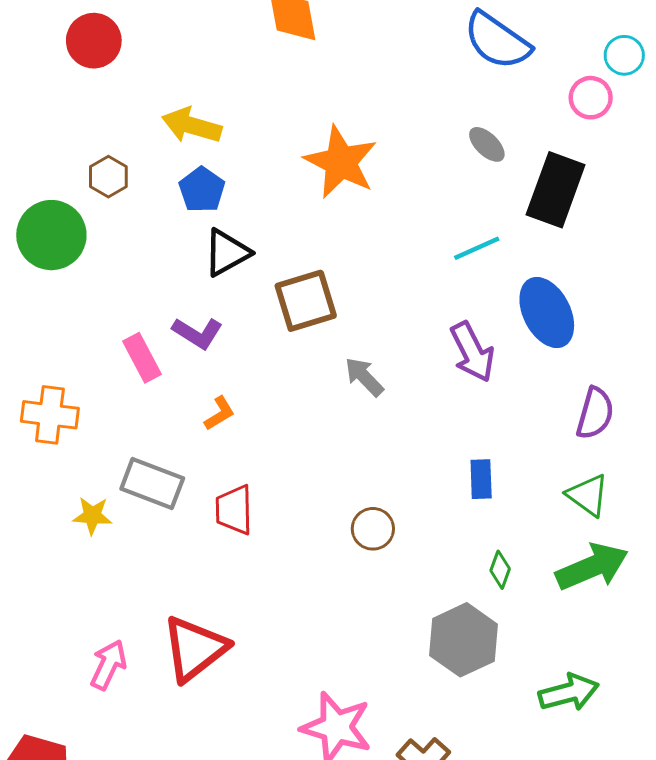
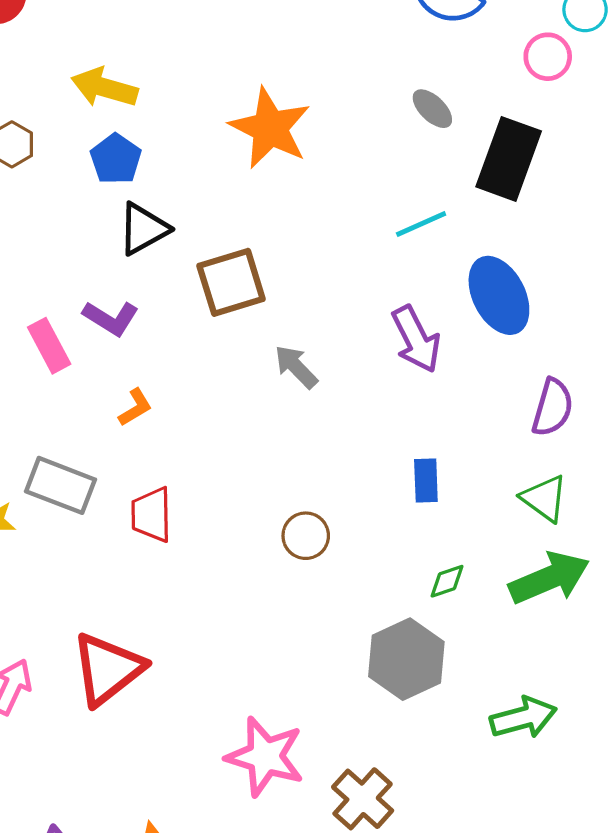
green diamond: (500, 570) -> (447, 581), turned 51

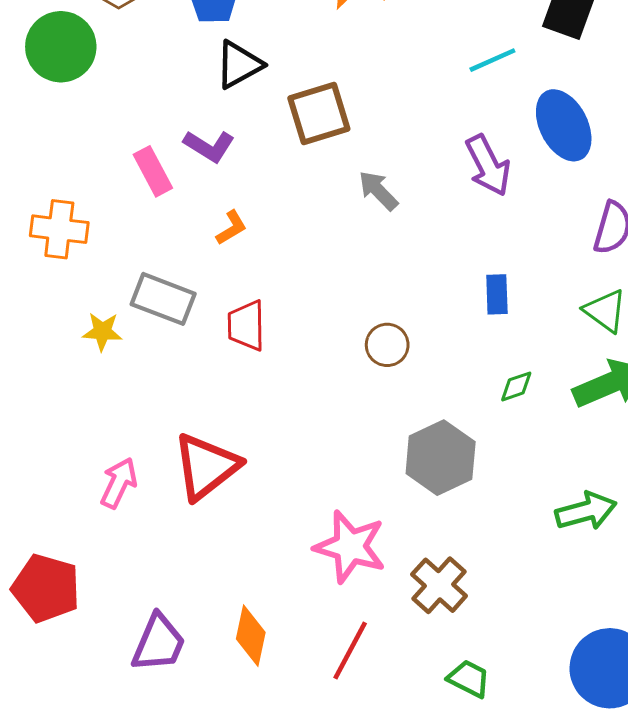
gray hexagon: (406, 659) -> (441, 458), moved

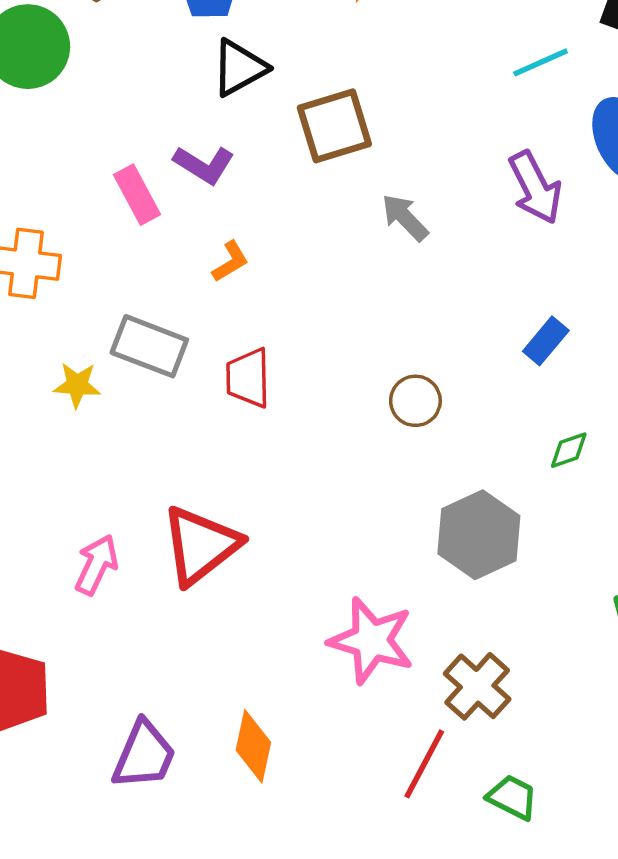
blue rectangle: (497, 294) -> (546, 341), turned 42
red line: (350, 650) -> (424, 764), moved

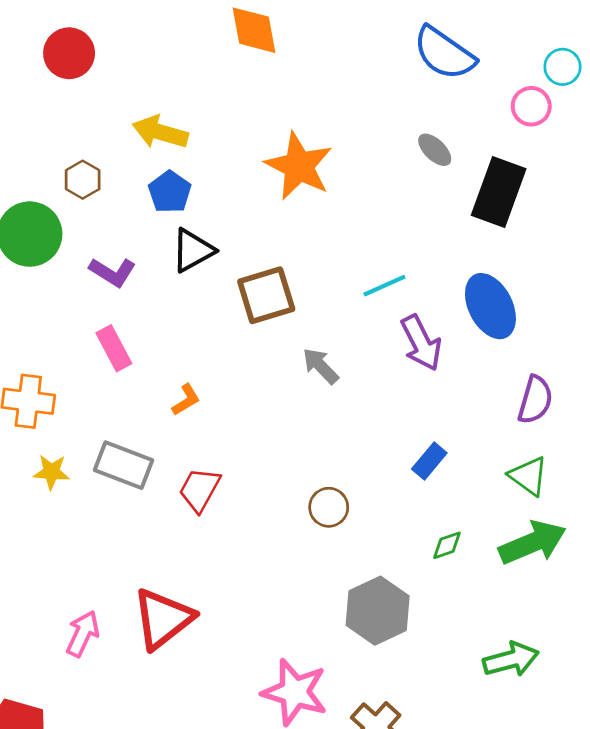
cyan line: (541, 62) -> (384, 286), moved
purple L-shape: (204, 165) -> (113, 272), moved
red trapezoid: (248, 378) -> (200, 490), turned 30
yellow star: (77, 385) -> (51, 472), moved

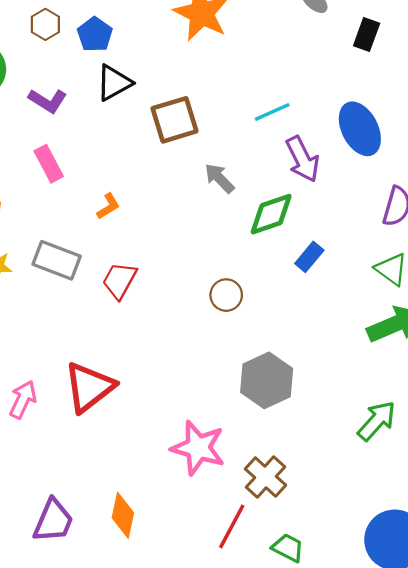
brown hexagon: (83, 180) -> (45, 24), moved
black rectangle: (499, 192) -> (367, 34), size x0.6
green diamond: (447, 545) -> (271, 214), moved, size x1.8
green arrow: (511, 660) -> (377, 421), turned -33

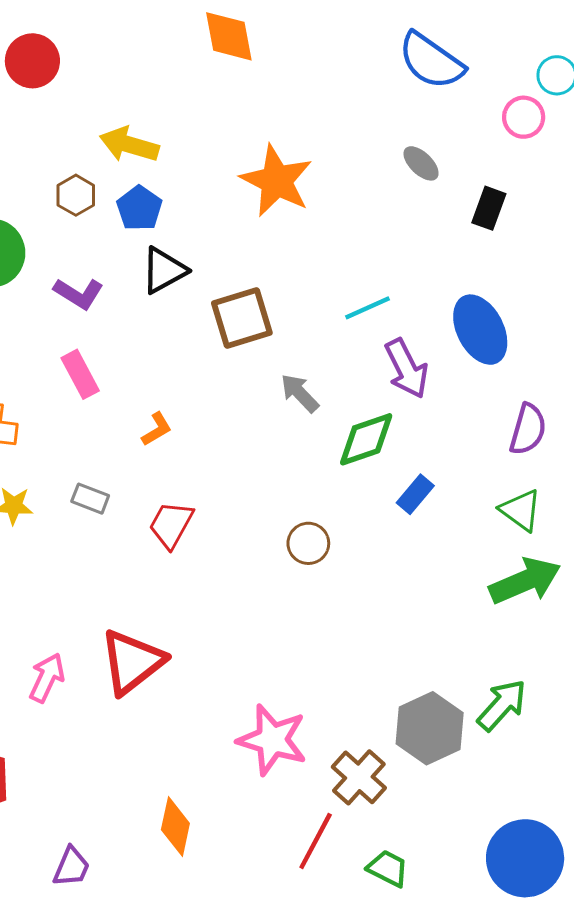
gray rectangle: (57, 260) -> (90, 499), size x0.6
gray hexagon: (267, 380) -> (430, 728), moved
purple trapezoid: (53, 521) -> (71, 867), moved, size x0.7

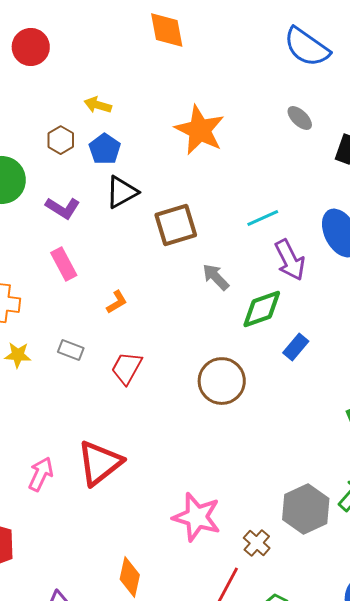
yellow arrow: (129, 145) -> (98, 105), size x0.7
brown circle: (308, 543) -> (222, 381), size x1.6
brown cross: (359, 777) -> (257, 543), size x0.7

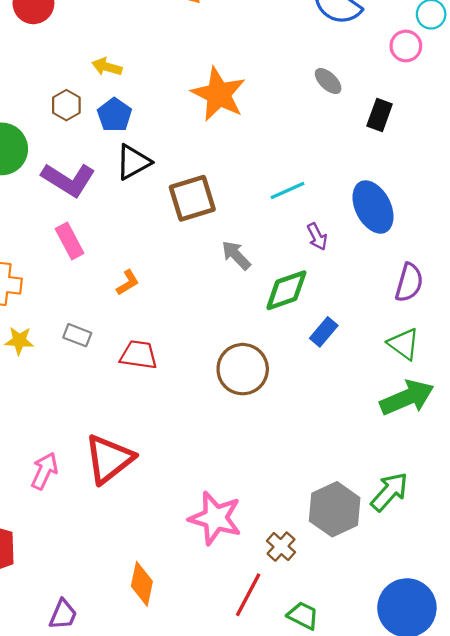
purple L-shape: (63, 208) -> (69, 180), size x1.4
purple arrow: (290, 260) -> (317, 237), size x0.6
red trapezoid: (127, 368) -> (139, 355), turned 69

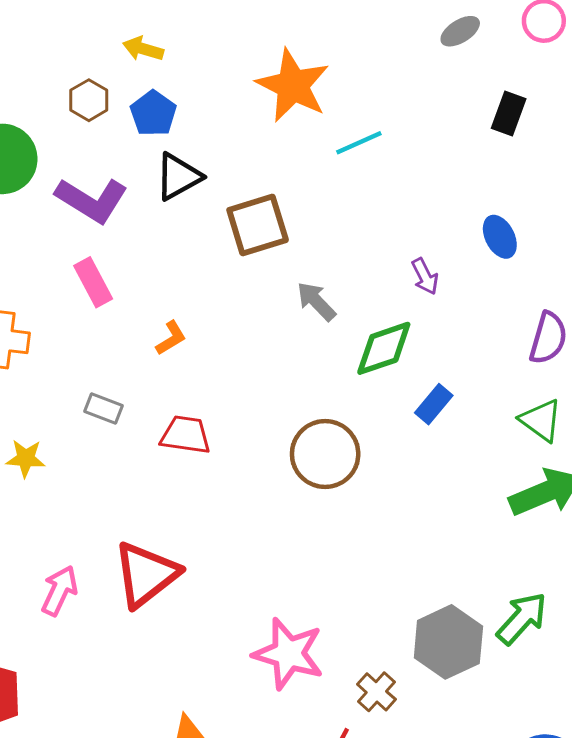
gray ellipse: (328, 81) -> (460, 31), moved, turned -76
cyan line: (288, 191) -> (359, 143), moved
blue ellipse: (373, 207) -> (500, 237), size x0.6
yellow star: (19, 341) -> (26, 458), moved

